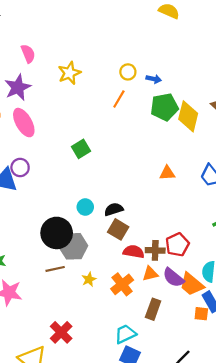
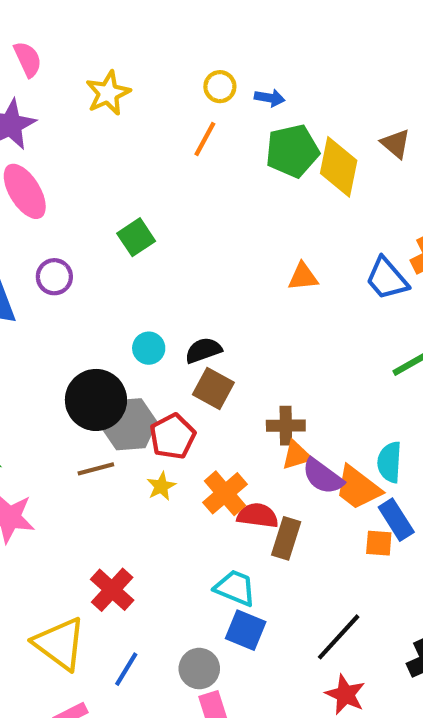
purple circle: (20, 167) -> (54, 277), moved
red pentagon: (177, 245) -> (173, 436), moved
red semicircle: (134, 252) -> (258, 516), moved
orange triangle: (150, 274) -> (297, 455), moved
cyan trapezoid: (125, 334) -> (235, 588), turned 50

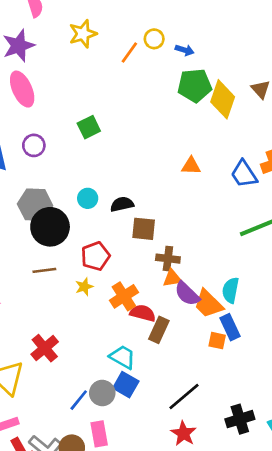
orange line: (205, 139) -> (129, 53), moved
brown square: (213, 388) -> (144, 229), moved, turned -30
gray hexagon: (129, 424) -> (35, 205), moved
blue line: (126, 669) -> (79, 400), moved
gray circle: (199, 669) -> (102, 393), moved

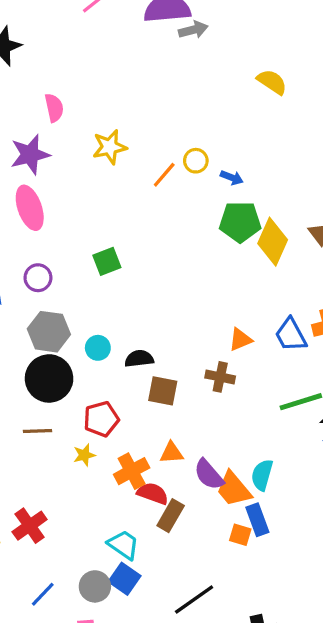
orange triangle: (191, 166) -> (240, 340), moved, turned -30
gray hexagon: (35, 205) -> (49, 332), moved
brown cross: (168, 259) -> (220, 377), moved
orange triangle: (172, 278) -> (172, 453), moved
blue line: (79, 400) -> (43, 594), moved

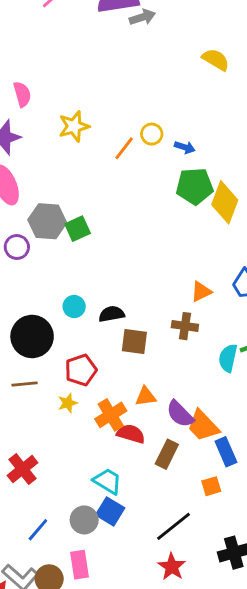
gray hexagon: (49, 332) -> (47, 221), moved
cyan semicircle: (262, 475) -> (228, 358), moved
brown rectangle: (171, 516) -> (167, 454), moved
orange square: (240, 535) -> (211, 486), moved, turned -30

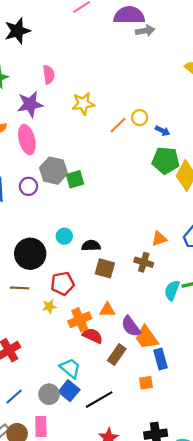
black line: (173, 526) -> (99, 400), moved

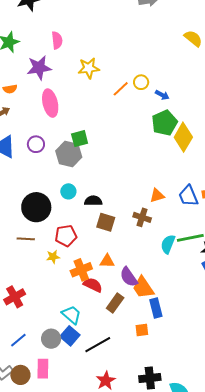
pink ellipse: (27, 140) -> (50, 103), moved
green pentagon: (166, 161) -> (164, 123), turned -30
gray hexagon: (54, 171) -> (69, 154), moved

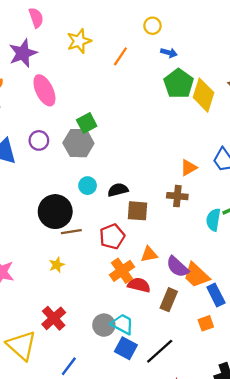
yellow circle: (141, 82) -> (152, 26), moved
red pentagon: (66, 236) -> (112, 236), moved
brown line: (26, 239) -> (71, 232), moved
yellow star: (53, 257) -> (57, 265), moved
gray circle: (51, 339) -> (104, 325), moved

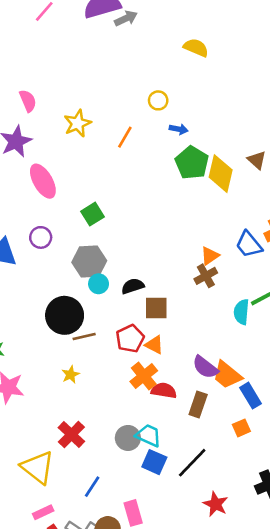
gray hexagon: (78, 143) -> (89, 261), moved
brown cross: (177, 196) -> (206, 276), moved, turned -30
orange triangle: (149, 254) -> (154, 345), moved, turned 42

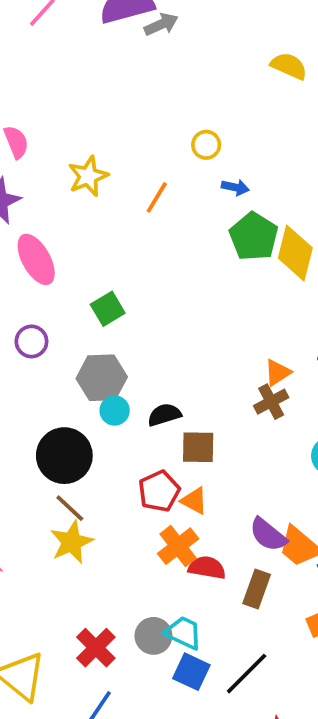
yellow semicircle: (196, 48) -> (289, 66), moved
brown line: (84, 336) -> (70, 508), moved, turned 55
yellow star: (71, 375) -> (72, 542), size x1.6
red cross: (71, 434) -> (96, 648), moved

